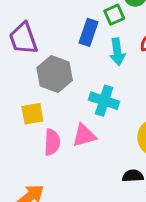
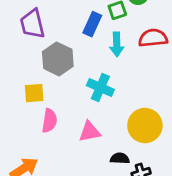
pink triangle: (84, 136) -> (90, 132), moved

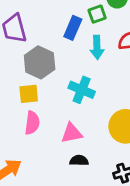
yellow square: (34, 93) -> (29, 94), moved
black semicircle: (120, 158) -> (79, 161), moved

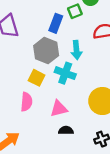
cyan arrow: (97, 47) -> (76, 50), moved
gray hexagon: (40, 62) -> (46, 51), moved
yellow square: (29, 94) -> (37, 78), moved, turned 35

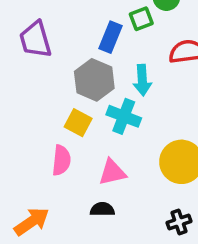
black semicircle: (66, 130) -> (102, 209), moved

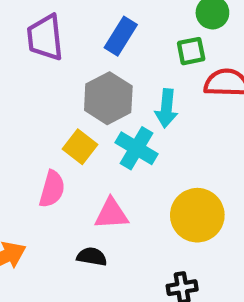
green square: (141, 19) -> (191, 51), moved
blue rectangle: (111, 37) -> (121, 36), moved

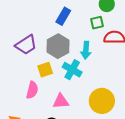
purple trapezoid: (45, 37) -> (26, 45), moved, turned -115
yellow square: (80, 147) -> (45, 70), turned 35

